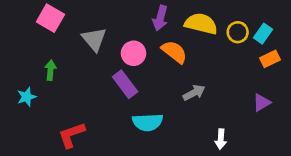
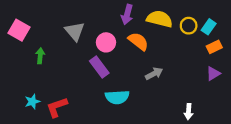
pink square: (50, 18) -> (19, 30), moved
cyan star: (27, 97) -> (32, 102), moved
purple triangle: (262, 103) -> (213, 74), moved
white arrow: (221, 139) -> (189, 112), moved

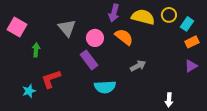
yellow circle: (189, 26) -> (169, 15), moved
red L-shape: (57, 107) -> (51, 79), moved

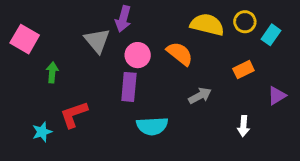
purple arrow: (114, 13) -> (123, 19), moved
orange rectangle: (192, 42) -> (243, 70), moved
purple rectangle: (89, 60) -> (129, 87), turned 42
white arrow: (169, 100) -> (243, 126), moved

